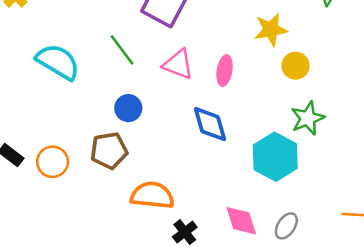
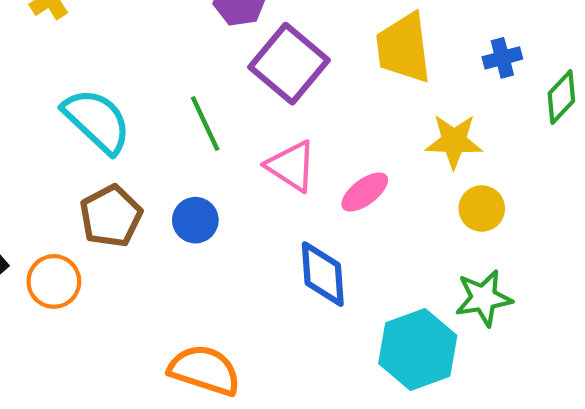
pink ellipse: (225, 71) -> (365, 192), turned 32
brown pentagon: (109, 151) -> (111, 216), moved, turned -30

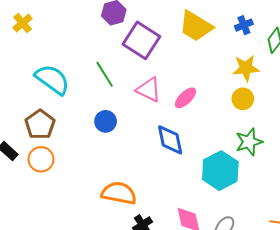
yellow trapezoid: (404, 48) -> (196, 26), turned -45
yellow star: (454, 141) -> (246, 68), moved
brown pentagon: (111, 216) -> (40, 124), moved

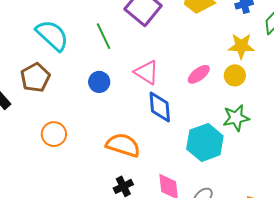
pink triangle: (149, 90) -> (147, 72), moved
pink ellipse: (185, 98) -> (199, 74), moved
orange circle: (41, 159) -> (54, 134), moved
orange semicircle: (119, 193) -> (123, 145), moved

